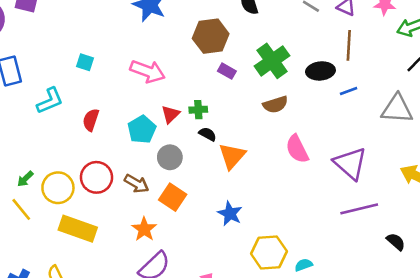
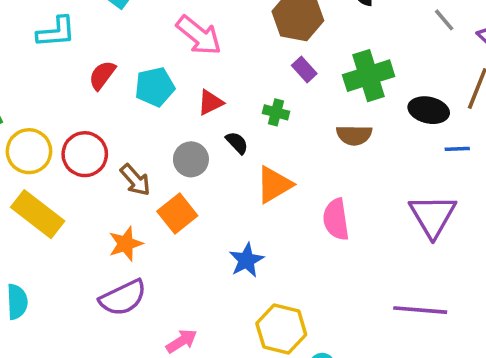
green cross: (198, 110) -> (276, 112), moved
cyan pentagon: (142, 129) -> (155, 87), moved
black semicircle: (208, 134) -> (237, 143), moved
pink semicircle: (297, 149) -> (336, 219), moved
purple triangle: (350, 163) -> (433, 216), moved

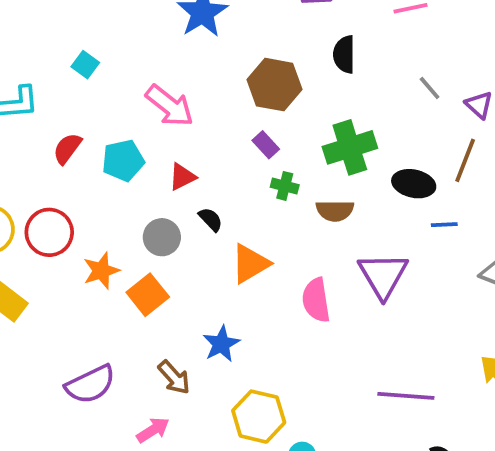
purple rectangle: (304, 70) -> (266, 145), moved
green cross: (276, 112) -> (285, 186), moved
brown arrow: (135, 180) -> (174, 377), moved
purple triangle: (433, 216) -> (383, 275), moved
orange star: (126, 244) -> (101, 271), moved

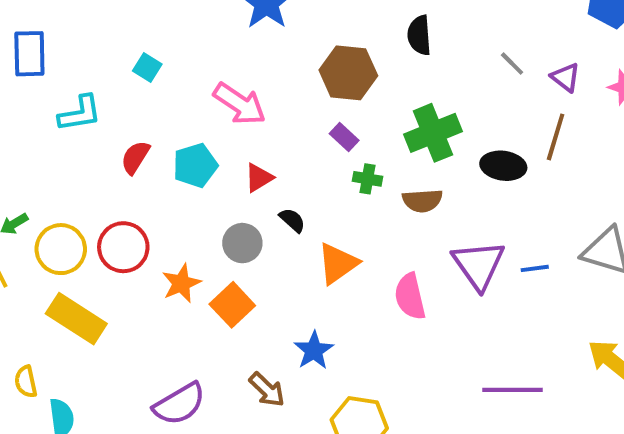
blue line: (444, 225) -> (535, 268), moved

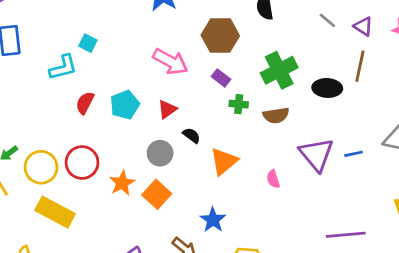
pink arrow: (240, 104) -> (170, 62), moved
cyan L-shape: (80, 113) -> (63, 67), moved
pink semicircle: (410, 296) -> (273, 179), size x0.6

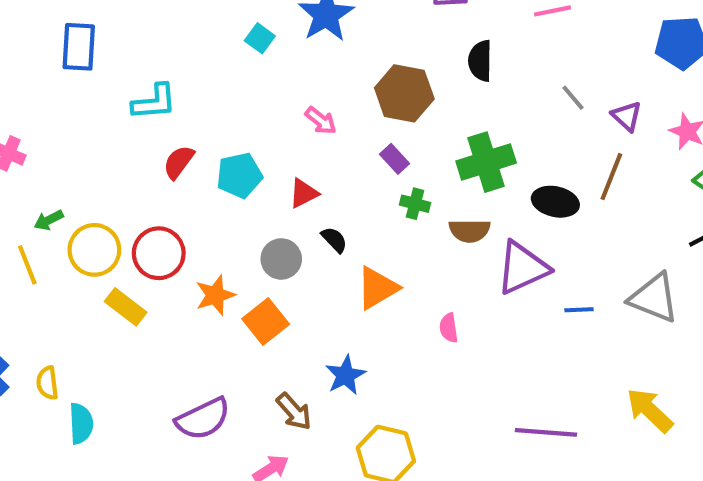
cyan square: (88, 43) -> (260, 38), moved
pink arrow: (170, 62) -> (321, 121), size x0.6
purple triangle: (316, 154) -> (522, 268), moved, turned 36
yellow rectangle: (55, 212) -> (126, 307), moved, size x0.7

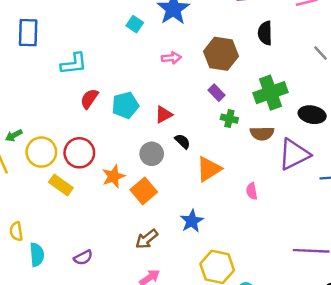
pink arrow: (321, 121) -> (171, 58), moved, turned -42
brown arrow: (294, 411) -> (147, 239), moved, turned 95
purple semicircle: (203, 419) -> (83, 258), moved, size x0.6

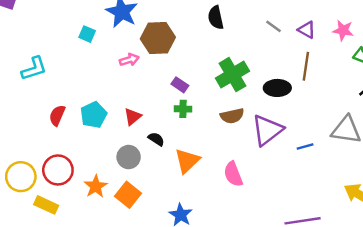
brown hexagon: (221, 54) -> (158, 38), moved
cyan L-shape: (74, 64) -> (34, 69), moved
green cross: (229, 119) -> (183, 109), moved
pink semicircle: (252, 191) -> (233, 174), size x1.5

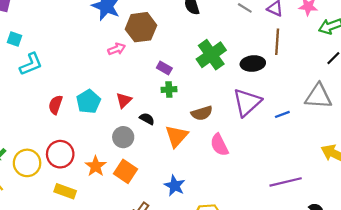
cyan square: (87, 34) -> (15, 39), moved
brown semicircle: (232, 116) -> (202, 113), moved
yellow rectangle: (46, 205) -> (65, 191), moved

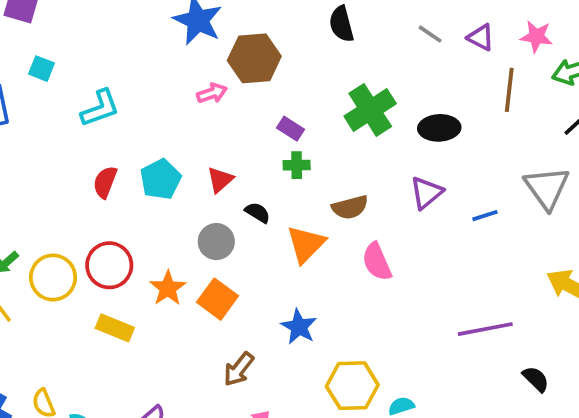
brown line: (277, 42) -> (509, 90), moved
cyan L-shape: (31, 64) -> (100, 108), moved
gray triangle: (318, 96) -> (547, 188), turned 48
purple triangle: (247, 102) -> (426, 193), size x0.7

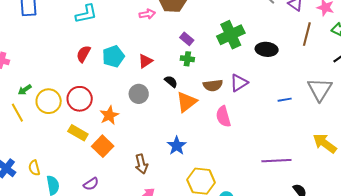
purple triangle: (426, 193) -> (239, 83), moved
black semicircle: (258, 213) -> (171, 82), moved
orange square: (217, 299) -> (103, 146), moved
brown arrow: (239, 369) -> (141, 164), turned -60

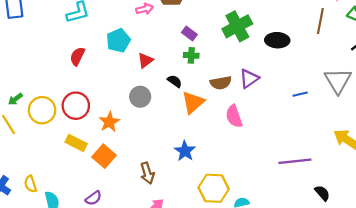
cyan pentagon: (113, 56) -> (118, 41), moved

